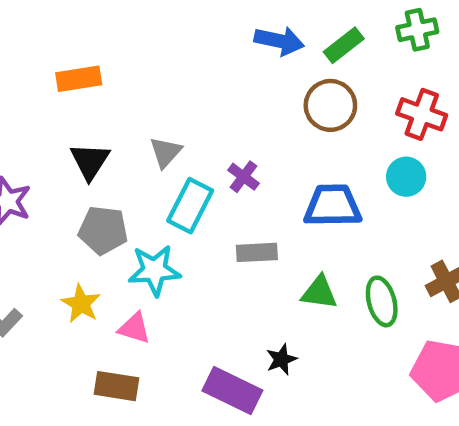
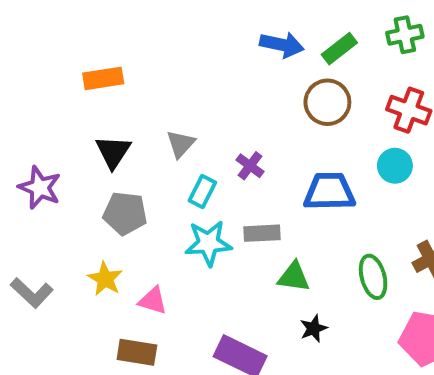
cyan rectangle: (190, 206) -> (202, 192), size x0.7
cyan star: (154, 270) -> (208, 243), moved
green triangle: (319, 293) -> (294, 277), moved
black star: (281, 359) -> (314, 328), moved

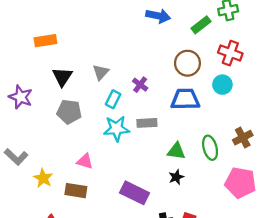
green rectangle: (339, 49) -> (201, 25), moved
orange rectangle: (103, 78) -> (45, 41), moved
brown circle: (327, 102) -> (187, 63), moved
green triangle: (294, 277) -> (176, 151), moved
yellow star: (105, 279) -> (43, 178), moved

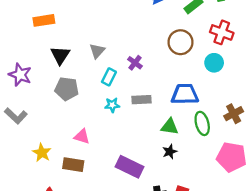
blue trapezoid: (185, 99) -> (185, 94), moved
cyan star: (116, 129) -> (112, 105), size x0.6
gray L-shape: (16, 157) -> (16, 116), moved

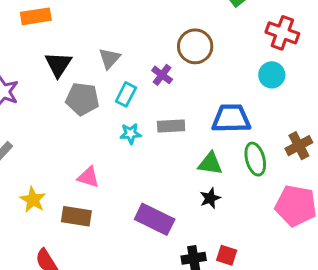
brown circle: (180, 42) -> (195, 46), moved
gray pentagon: (67, 89) -> (82, 99), moved

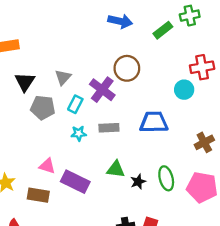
red cross: (282, 33) -> (202, 67), moved, turned -30
purple cross: (162, 75) -> (102, 90), size x1.6
green ellipse: (255, 159) -> (166, 178), moved
green triangle: (210, 164) -> (116, 169), moved
purple rectangle: (155, 219) -> (75, 182), moved

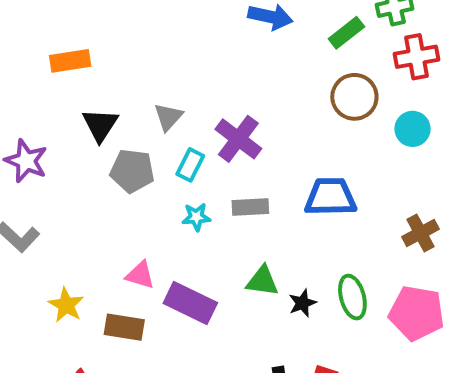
red cross: (202, 67) -> (417, 57), moved
brown circle: (127, 68) -> (354, 97), moved
cyan circle: (184, 90) -> (413, 129), moved

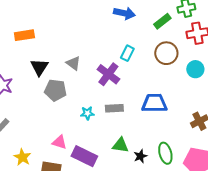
gray triangle: (168, 117) -> (73, 63), turned -35
cyan rectangle: (190, 165) -> (127, 53), moved

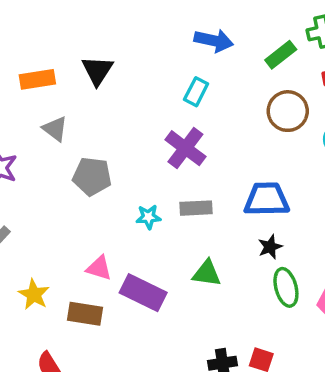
cyan rectangle: (127, 53) -> (196, 92), moved
gray triangle: (73, 63) -> (55, 129), moved
black triangle: (39, 67) -> (97, 71), moved
black star: (140, 156) -> (270, 247), moved

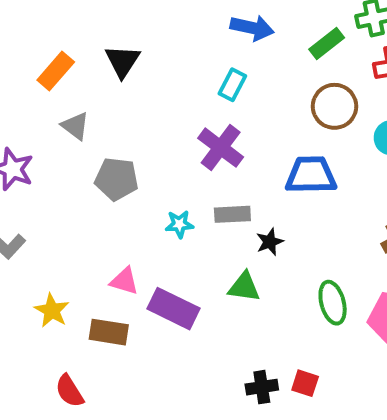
orange rectangle: (37, 79) -> (56, 71), turned -40
blue trapezoid: (267, 199) -> (311, 175), moved
black star: (270, 247) -> (270, 242), moved

